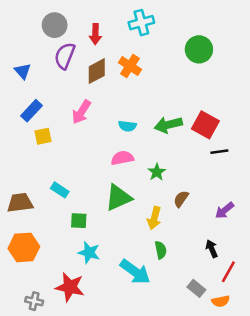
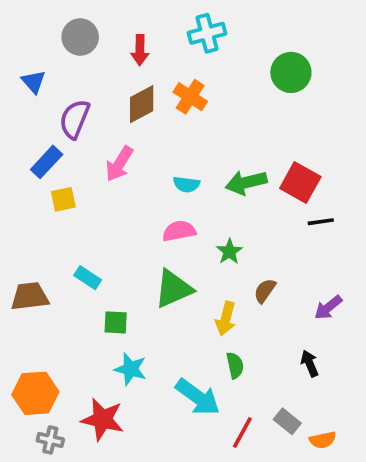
purple semicircle: (65, 56) -> (75, 119), moved
blue triangle: (23, 71) -> (34, 82), moved
orange hexagon: (24, 247) -> (35, 393), moved
red line: (228, 272) -> (242, 432), moved

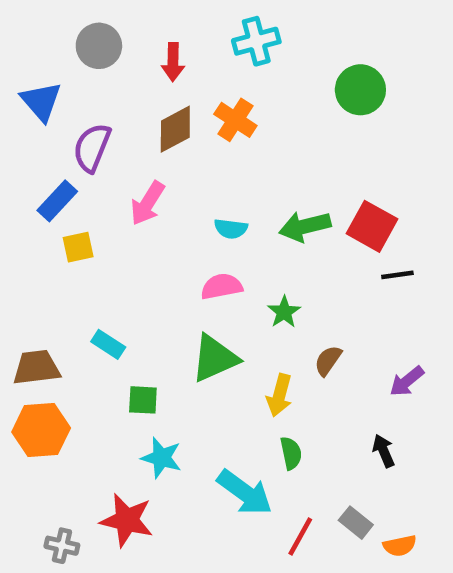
blue triangle: (34, 82) -> (41, 101), size x1.4
orange hexagon: (35, 393) -> (41, 430), moved

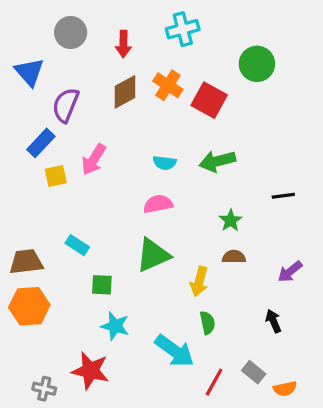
pink arrow: (148, 203) -> (94, 159), moved
red square: (372, 226) -> (209, 100), moved
green star: (284, 312) -> (231, 220), moved
brown semicircle: (328, 361) -> (234, 257), turned 55

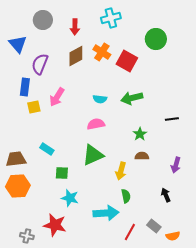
blue rectangle: (41, 143) -> (25, 87), turned -36
purple arrow: (290, 272) -> (176, 165), turned -35
cyan arrow: (174, 351) -> (106, 213), turned -40

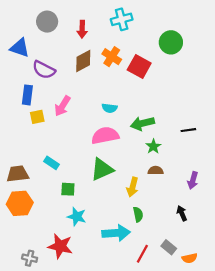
blue triangle: (18, 44) -> (20, 48), turned -30
purple semicircle: (40, 64) -> (44, 70), turned -85
green arrow: (132, 98) -> (142, 123), moved
pink semicircle: (96, 124) -> (105, 136), size x1.4

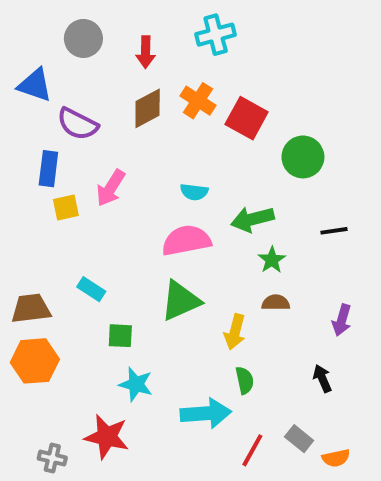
green circle: (171, 42) -> (303, 157), moved

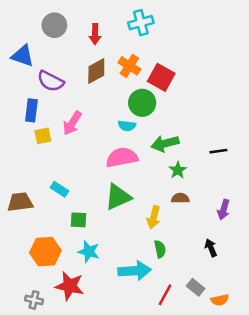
green circle: (303, 157) -> (142, 103), moved
orange hexagon: (35, 361) -> (45, 252), moved

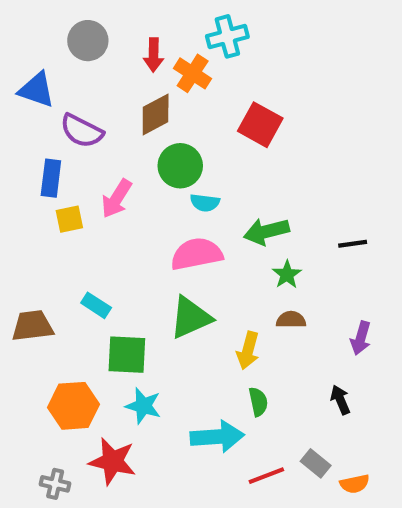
orange cross: (129, 66) -> (193, 73), moved
green circle: (142, 103) -> (180, 166), moved
green square: (79, 220) -> (127, 355), size x1.5
red line: (165, 295) -> (266, 476), turned 40

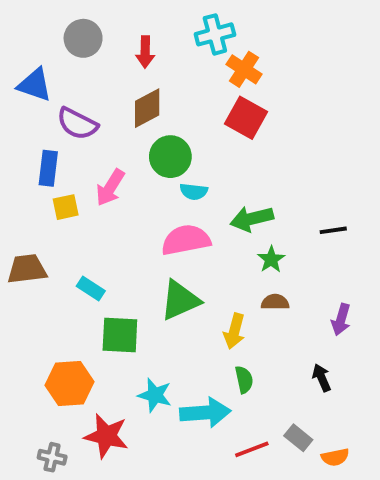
orange cross: (193, 73) -> (244, 69), moved
brown trapezoid: (32, 326) -> (27, 269), moved
cyan star: (143, 406) -> (155, 395), moved

